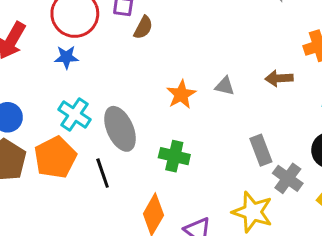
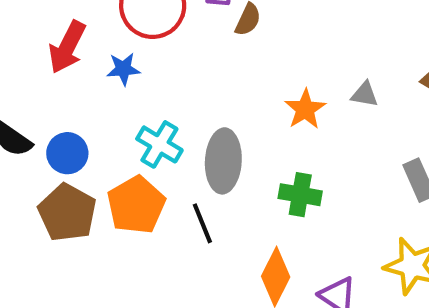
blue star: (66, 57) -> (123, 69), moved
gray ellipse: (120, 129) -> (223, 161), turned 30

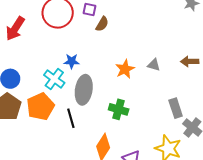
blue star: (123, 69) -> (72, 61), moved

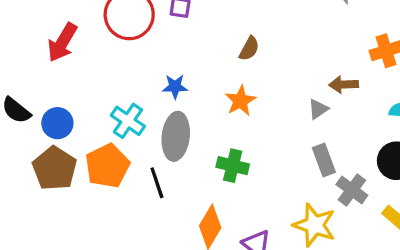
brown semicircle: (102, 24) -> (249, 49), moved
blue star: (72, 61) -> (175, 87), moved
gray triangle: (154, 65) -> (318, 109), moved, turned -48

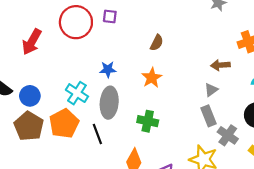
gray triangle: (318, 109) -> (211, 90), moved

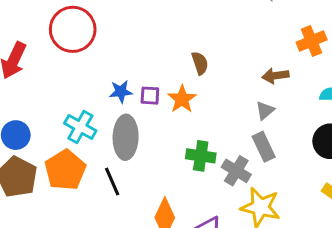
purple square: (110, 16) -> (150, 96), moved
brown semicircle: (157, 43) -> (200, 63), moved, turned -42
green cross: (148, 121) -> (201, 156), moved
gray cross: (228, 135) -> (236, 171), moved

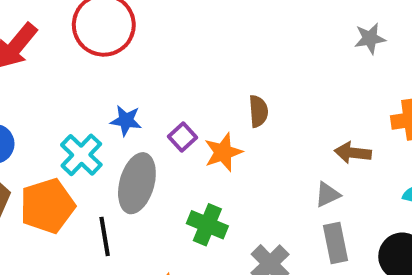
blue star: (121, 92) -> (126, 120), moved
purple square: (150, 96) -> (183, 137), turned 30
gray rectangle: (264, 147) -> (336, 243), moved
green cross: (201, 156) -> (207, 225), moved

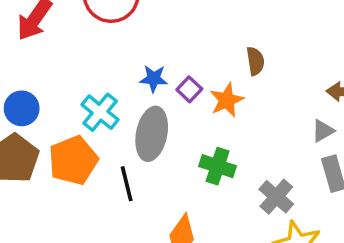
blue star: (126, 120) -> (154, 79), moved

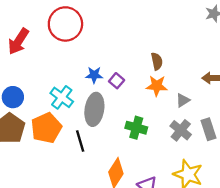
orange star: (227, 100) -> (157, 86), moved, turned 30
gray triangle: (323, 131) -> (183, 100), moved
gray cross: (276, 197) -> (181, 130), moved

